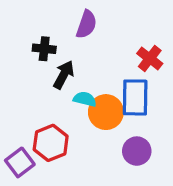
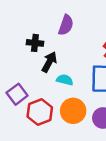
orange circle: (106, 112) -> (73, 111), moved
purple square: (20, 162) -> (17, 94), moved

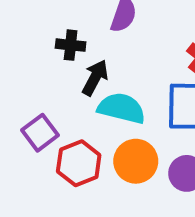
cyan semicircle: (65, 80) -> (121, 108), size x1.6

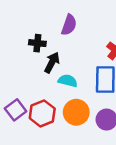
cyan semicircle: (121, 108) -> (68, 81), size x0.7
purple square: (40, 133) -> (16, 110), moved

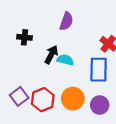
black cross: (37, 43) -> (24, 37), moved
cyan semicircle: (68, 81) -> (65, 60), moved

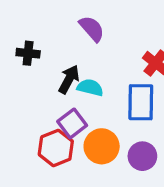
purple semicircle: (66, 21) -> (92, 29), turned -60
purple square: (19, 96) -> (72, 123), moved

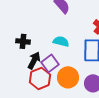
black cross: (28, 53) -> (23, 41), moved
black arrow: (69, 79) -> (34, 60), moved

